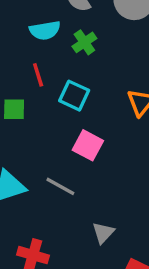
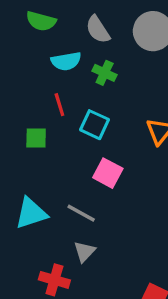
green cross: (84, 42) -> (105, 73), turned -30
gray triangle: (103, 233) -> (84, 252), moved

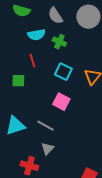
cyan square: (95, 125) -> (63, 72), moved

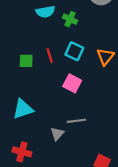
red line: (32, 61) -> (50, 56), moved
gray line: (45, 126) -> (76, 121), moved, turned -36
red cross: (29, 166) -> (22, 152), moved

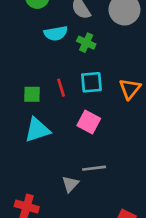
cyan square: (74, 51) -> (91, 82), turned -30
cyan triangle: (23, 109) -> (37, 130), moved

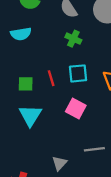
cyan semicircle: (56, 33) -> (21, 34), moved
cyan triangle: (37, 130) -> (30, 115), turned -40
gray line: (94, 168) -> (94, 149), moved

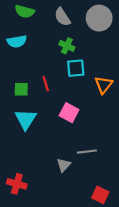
cyan square: (78, 73) -> (76, 68), moved
gray triangle: (59, 163) -> (64, 165), moved

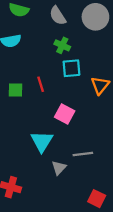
cyan triangle: (26, 119) -> (42, 141), moved

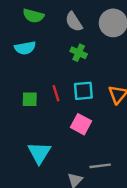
cyan square: (71, 68) -> (83, 91), moved
cyan triangle: (42, 141) -> (39, 153), moved

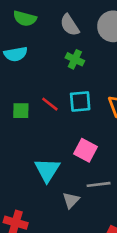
red line: (56, 93) -> (50, 104), turned -35
pink square: (81, 124) -> (85, 150), moved
cyan triangle: (39, 153) -> (47, 170), moved

